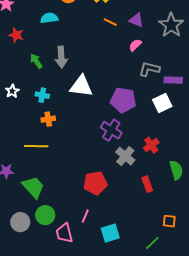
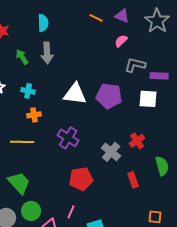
cyan semicircle: (49, 18) -> (43, 23), moved, turned 96
white triangle: (81, 86) -> (75, 94), moved
white square: (162, 103) -> (148, 99), turned 30
purple cross: (111, 130) -> (68, 138), moved

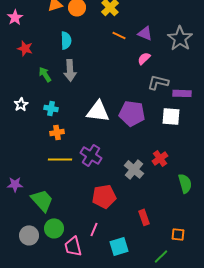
yellow line: (22, 142) -> (60, 159), moved
red rectangle: (133, 180) -> (144, 217), moved

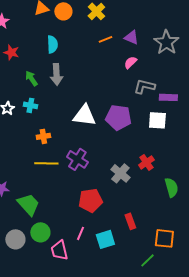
orange line: (119, 35) -> (105, 39), turned -48
cyan cross: (51, 108) -> (30, 105), moved
orange square: (178, 234) -> (164, 238), size x1.5
cyan square: (119, 246) -> (105, 239), moved

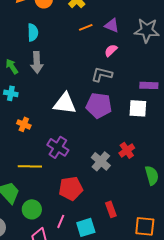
gray star: (166, 42) -> (147, 30), turned -30
gray L-shape: (144, 86) -> (102, 74), moved
orange cross: (43, 136) -> (24, 124), turned 32
yellow line: (46, 163) -> (30, 166), moved
green circle: (40, 232) -> (32, 209), moved

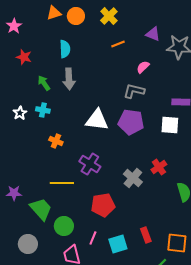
purple triangle: (112, 25) -> (153, 34), moved
red rectangle: (111, 209) -> (146, 235), moved

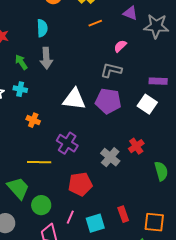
white square: (170, 125) -> (147, 104), turned 30

